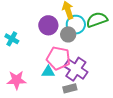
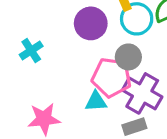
gray circle: (68, 34) -> (128, 57), moved
cyan cross: (12, 39) -> (31, 50), turned 32

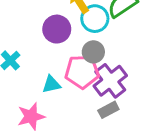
purple cross: (142, 93) -> (110, 81), turned 32
cyan triangle: (96, 101) -> (51, 84), moved

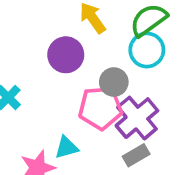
cyan circle: (95, 19) -> (147, 50), moved
cyan triangle: (51, 84) -> (66, 147), moved

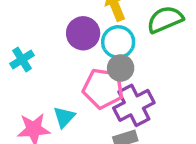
cyan circle: (147, 50) -> (118, 42), moved
cyan triangle: (66, 147) -> (64, 117), turned -45

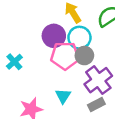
pink pentagon: (103, 88) -> (65, 56), moved
cyan triangle: (64, 117) -> (63, 96), moved

